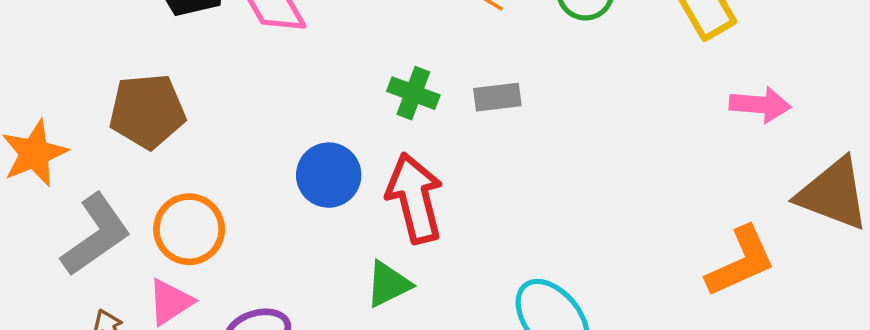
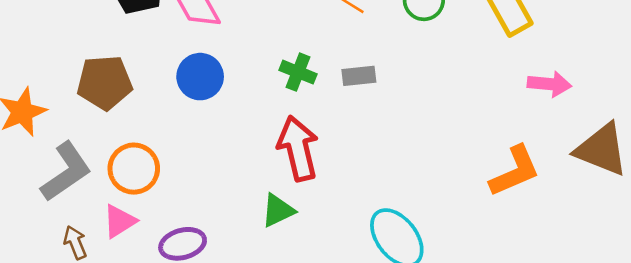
blue circle: (329, 175) -> (200, 77), moved
orange L-shape: (741, 262) -> (515, 171), moved

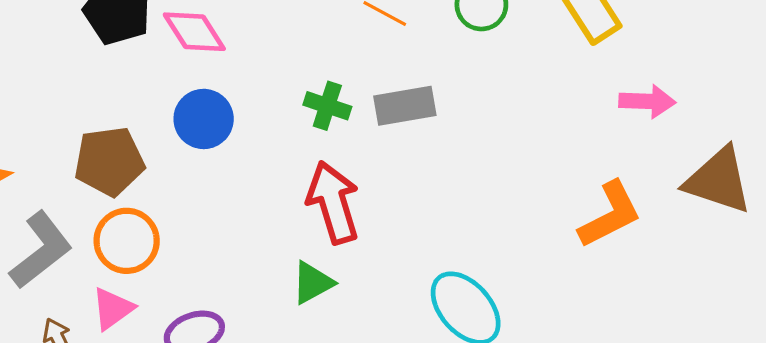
gray rectangle: (359, 76) -> (405, 106), size x1.4
brown pentagon: (105, 82) -> (109, 161), moved

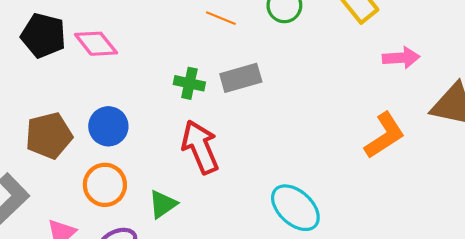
blue circle: (204, 119) -> (108, 126), moved
orange circle: (127, 241) -> (105, 185), moved
green triangle: (313, 283) -> (163, 204), moved

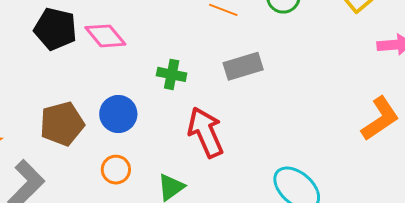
green cross: (189, 83) -> (172, 74), moved
orange circle: (105, 185) -> (116, 170), size x0.7

